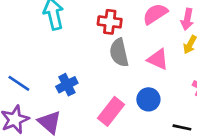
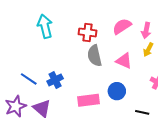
blue line: (19, 83) -> (29, 79), moved
pink rectangle: (111, 111) -> (88, 100), turned 45

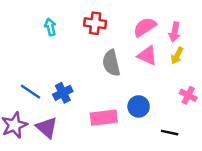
cyan arrow: (45, 26) -> (50, 27), size x0.6
red cross: (87, 32) -> (95, 23), moved
pink triangle: (124, 61) -> (147, 56), moved

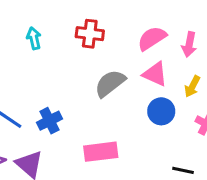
yellow arrow: (177, 56) -> (192, 86), moved
gray semicircle: (111, 63) -> (110, 83), turned 65
blue circle: (139, 106) -> (161, 111), moved

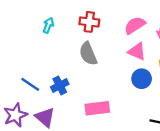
cyan arrow: (34, 38) -> (48, 25), turned 35
gray semicircle: (110, 83) -> (88, 54), moved, turned -75

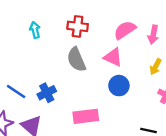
cyan arrow: (48, 25) -> (35, 30), turned -35
pink triangle: (137, 51) -> (113, 57), moved
blue circle: (142, 79) -> (119, 86), moved

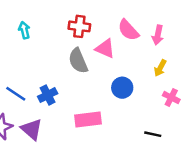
cyan arrow: (35, 30) -> (24, 30), moved
pink semicircle: (125, 30) -> (128, 30), turned -100
pink triangle: (113, 57) -> (105, 48), moved

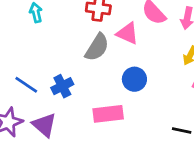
gray semicircle: (78, 61) -> (97, 47), turned -125
blue circle: (122, 88) -> (134, 79), moved

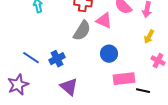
pink rectangle: (108, 114) -> (124, 79), moved
purple triangle: (44, 125) -> (69, 87), moved

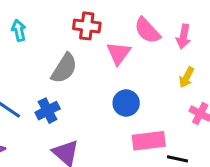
pink triangle: (104, 21) -> (119, 53), turned 42
gray semicircle: (82, 31) -> (64, 68), moved

